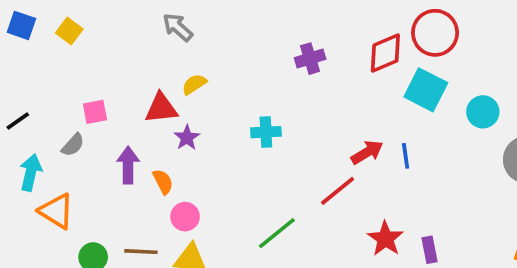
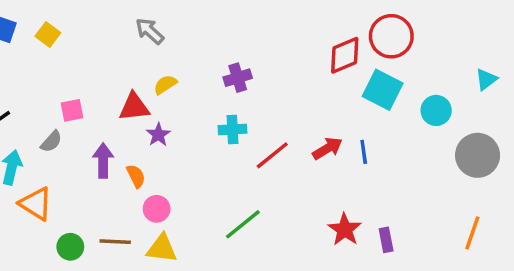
purple cross: (310, 59) -> (238, 78), moved
red line: (338, 191) -> (272, 155), moved

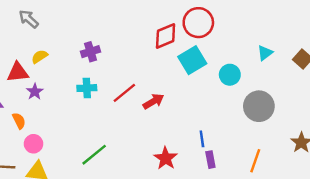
cyan square: (383, 90) -> (192, 60), turned 32
blue line: (364, 152) -> (202, 139), moved
red line: (272, 155) -> (124, 93), moved
purple rectangle: (386, 240) -> (210, 160), moved

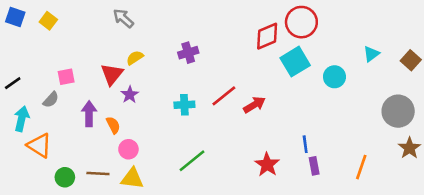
red triangle: (18, 72) -> (112, 74), turned -45
cyan cross: (87, 88) -> (184, 105), moved
gray circle: (259, 106) -> (398, 111), moved

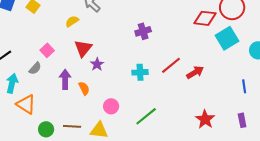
red diamond: (267, 36) -> (205, 18), turned 30
yellow semicircle: (135, 58) -> (72, 21), moved
pink square: (66, 77) -> (47, 50), turned -32
blue line: (305, 144) -> (244, 86), moved
pink circle: (128, 149) -> (111, 106), moved

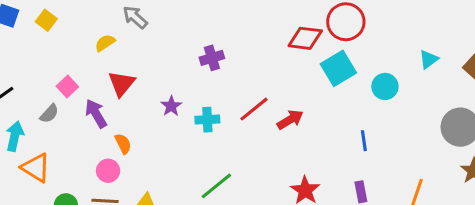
purple star: (97, 64) -> (171, 106), moved
purple arrow: (65, 79) -> (96, 114), moved, turned -30
pink circle: (111, 106) -> (108, 171), moved

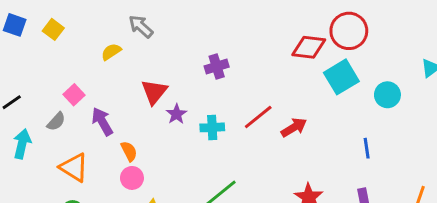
red triangle: (122, 83) -> (154, 92), moved
orange triangle: (36, 168) -> (74, 168), moved
pink circle: (108, 171) -> (132, 178), moved

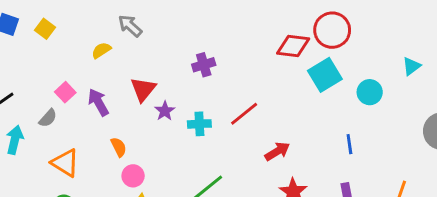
purple arrow: (102, 122) -> (98, 102), moved
red arrow: (294, 127) -> (277, 151), moved
pink circle: (132, 178) -> (133, 176), moved

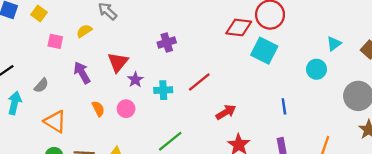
cyan square: (325, 75) -> (264, 51), turned -32
pink square: (65, 92) -> (55, 41), moved, turned -35
cyan circle: (370, 92) -> (316, 69), moved
pink circle: (133, 176) -> (126, 109), moved

